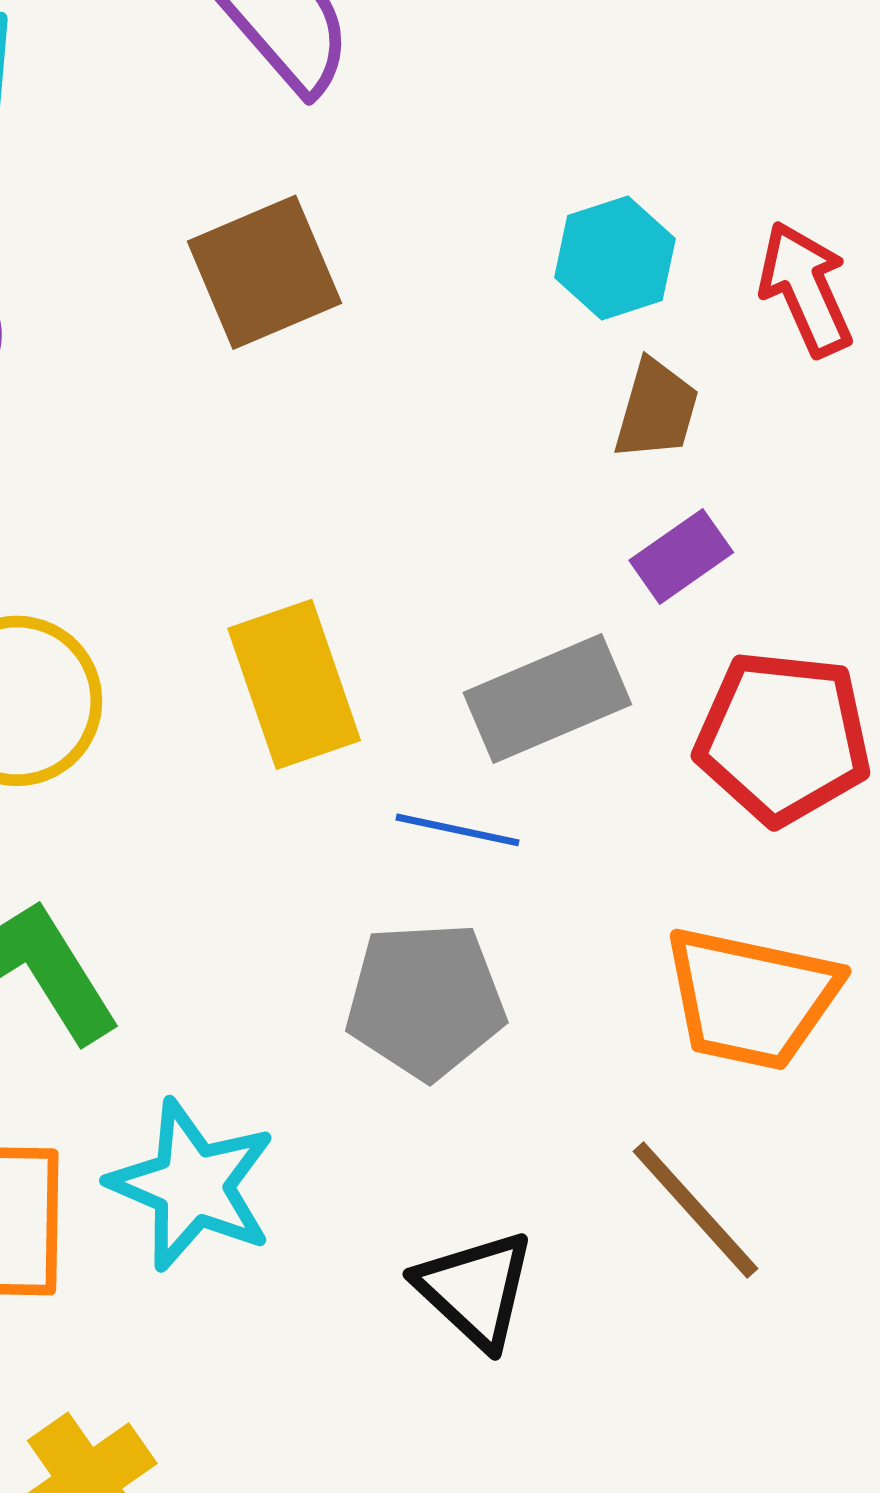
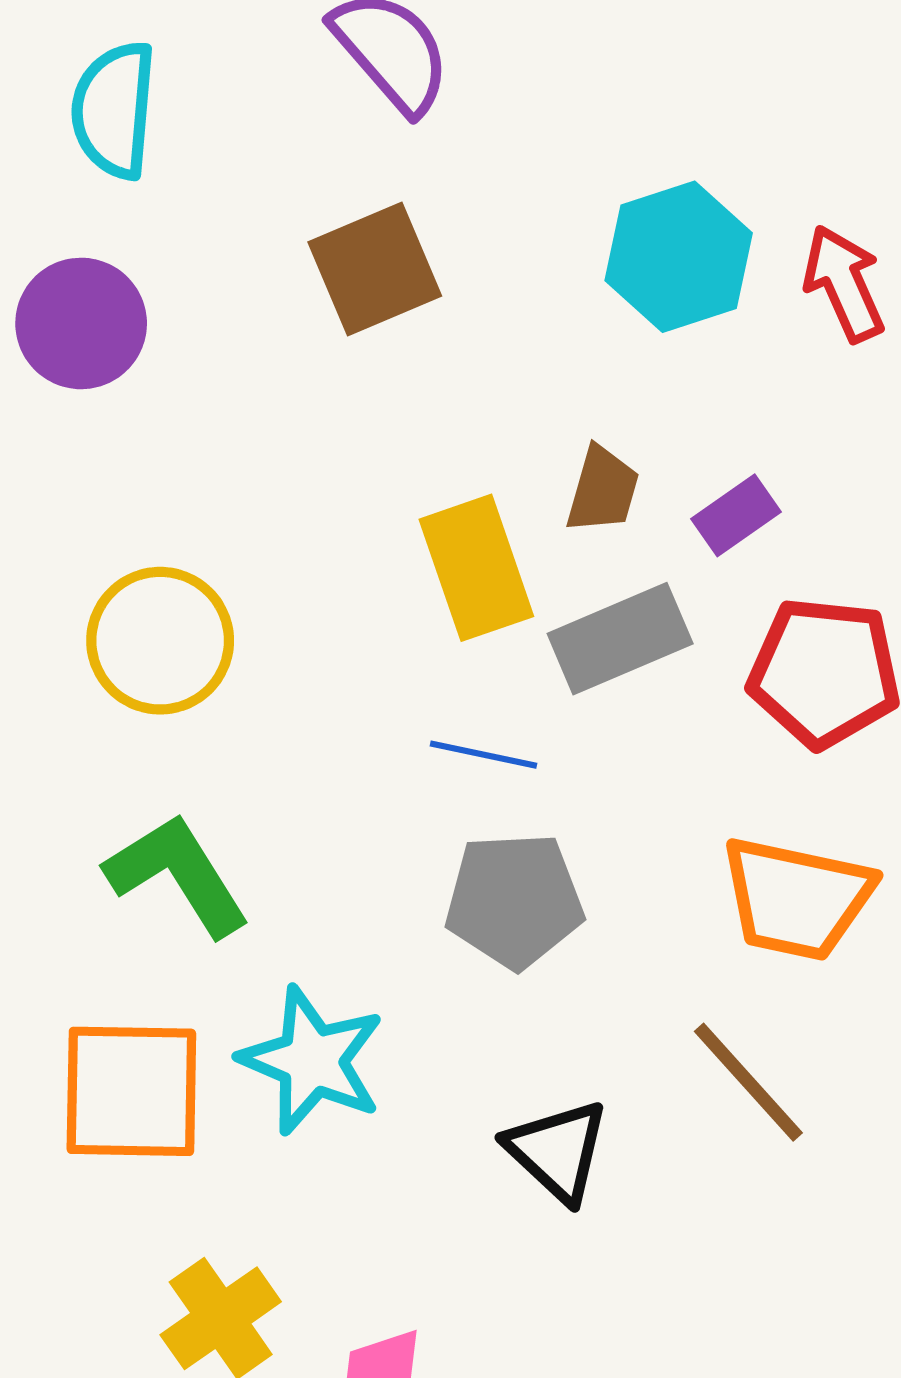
cyan hexagon: (615, 258) -> (679, 257), size x1.4
brown trapezoid: (656, 410) -> (603, 490), moved
yellow rectangle: (294, 684) -> (476, 568), moved
blue line: (457, 830) -> (484, 755), moved

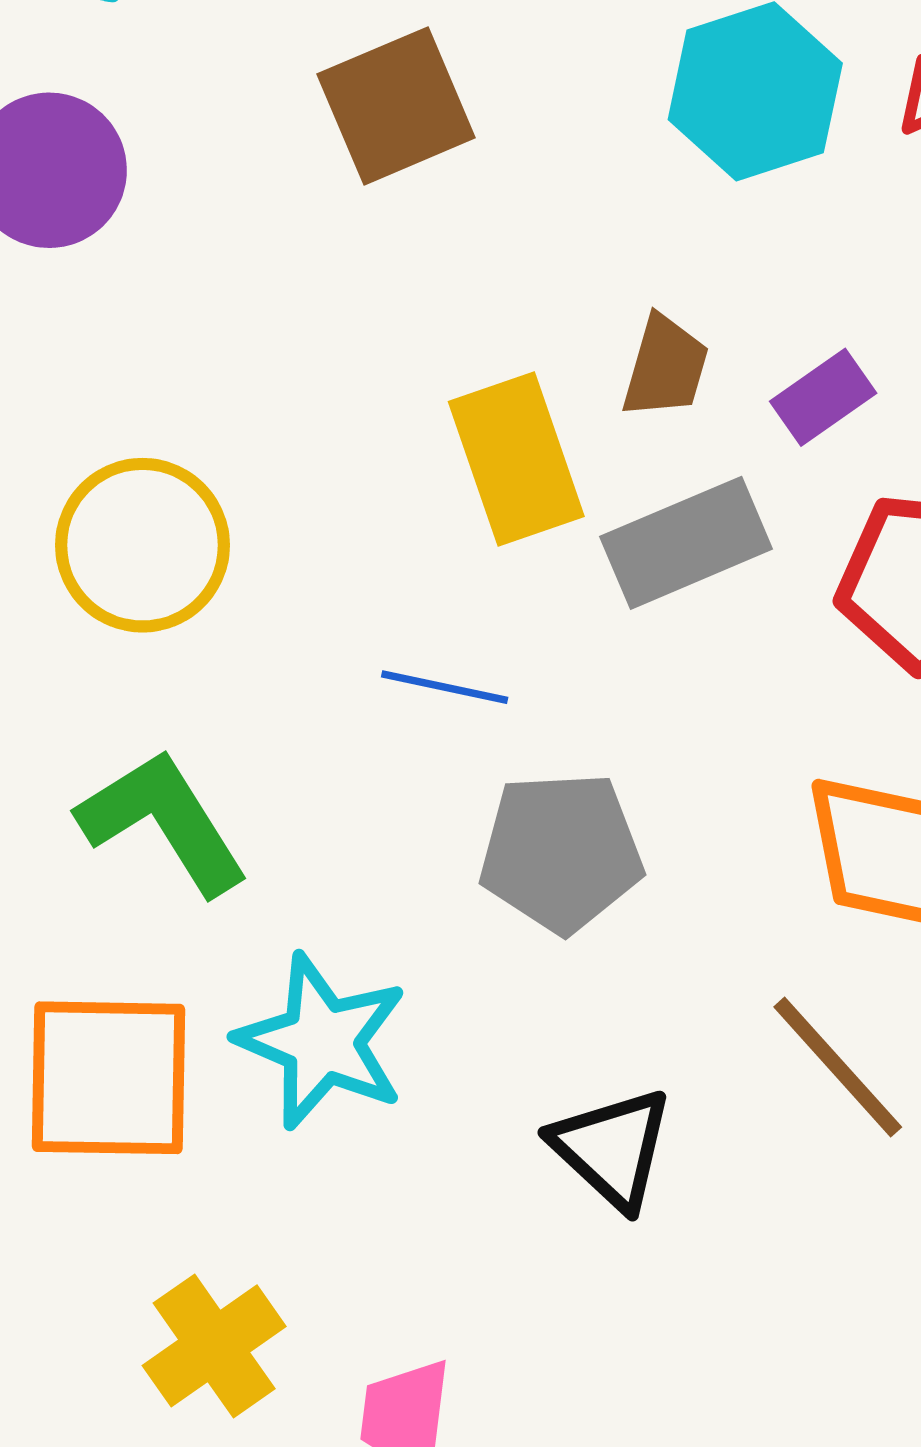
blue line: (484, 755) -> (445, 687), moved

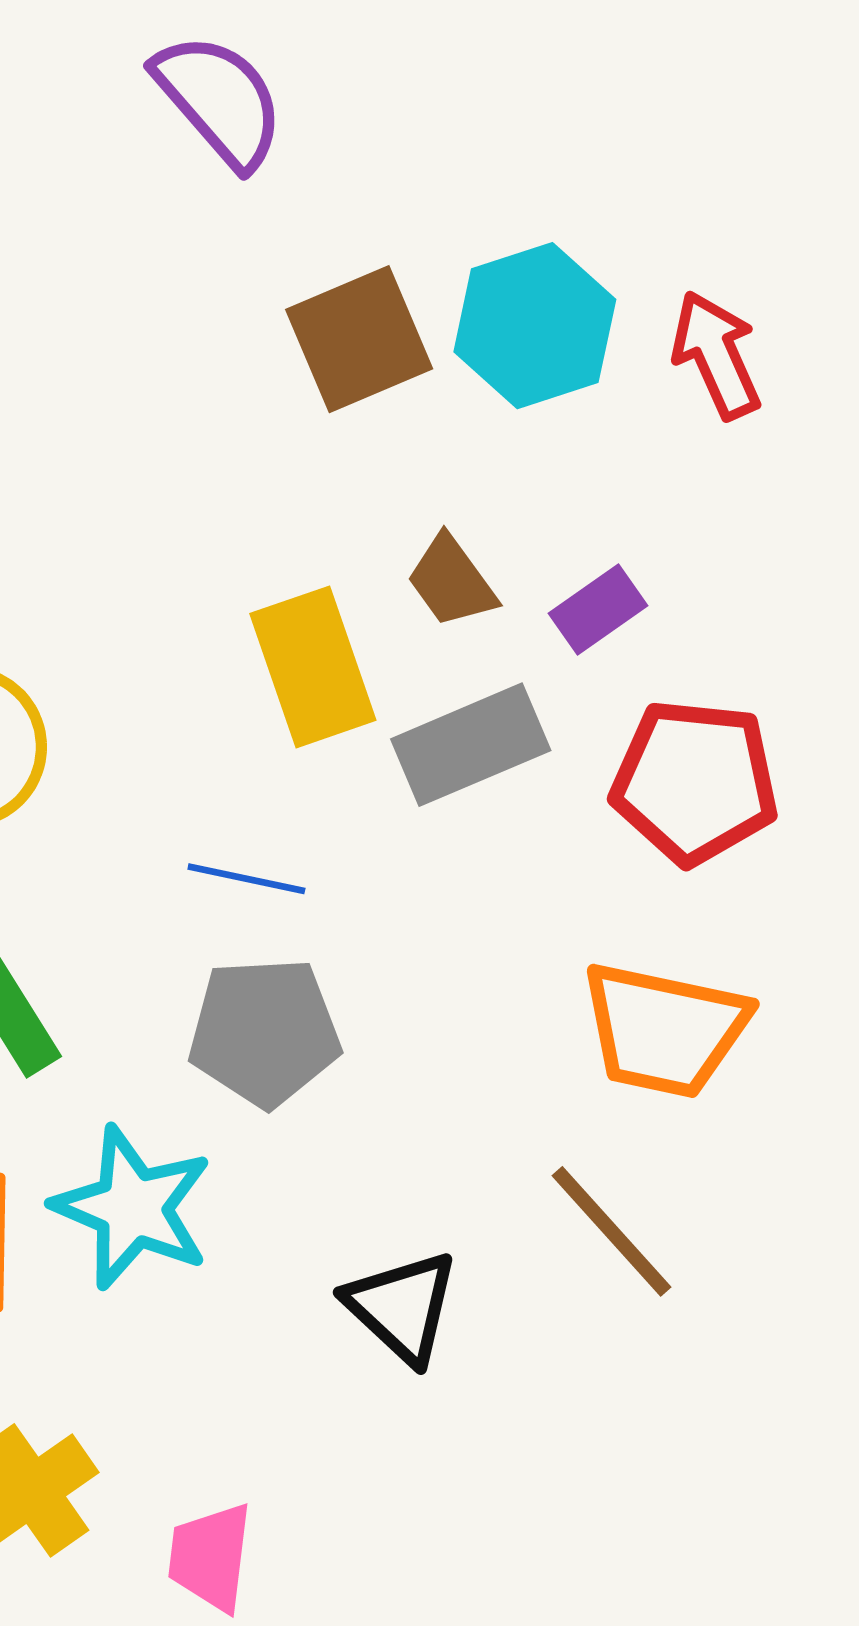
brown square: (396, 106) -> (359, 339), moved
brown trapezoid: (665, 367) -> (451, 581), turned 128
gray pentagon: (561, 852) -> (264, 1032), moved

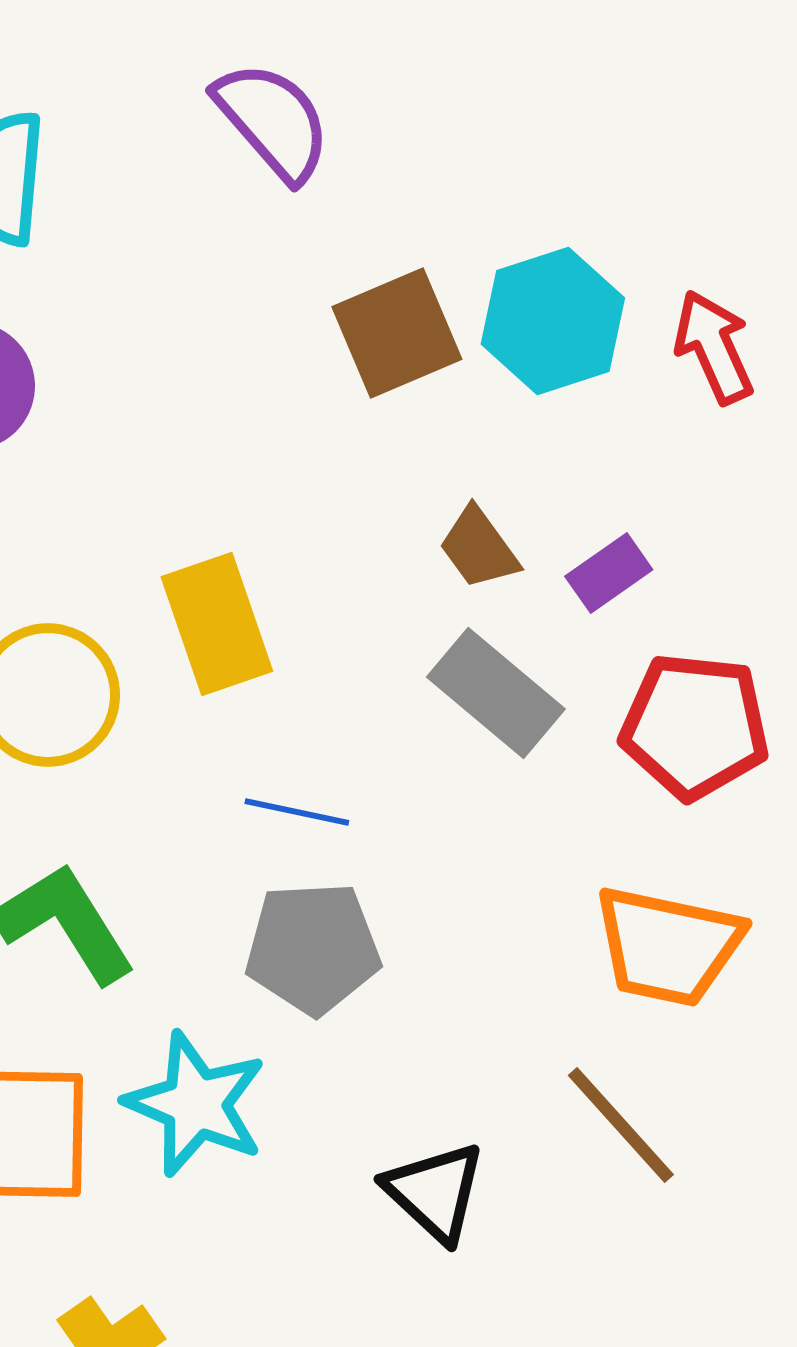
yellow rectangle: (313, 667) -> (217, 624), moved
gray rectangle: (471, 745) -> (496, 693), turned 63

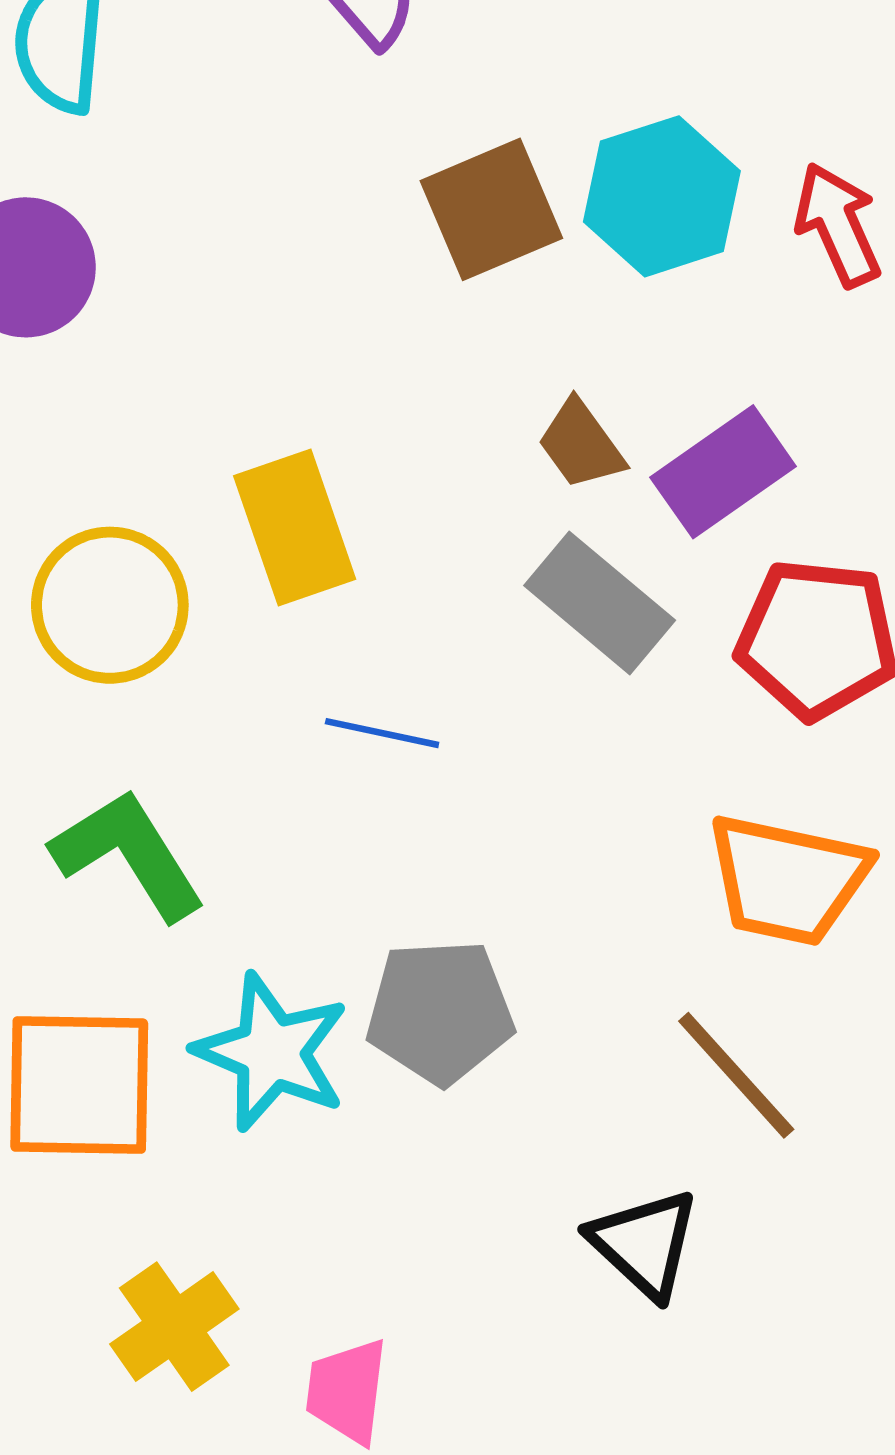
purple rectangle: (609, 573) -> (723, 472), size x1.5
gray pentagon: (313, 948) -> (440, 1012), moved
black triangle: (435, 1192) -> (644, 1244), moved

